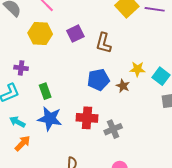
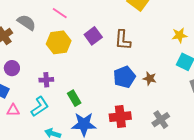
yellow star: (137, 69) -> (180, 35), moved
gray cross: (113, 129) -> (161, 120), moved

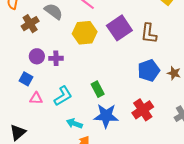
purple square: (93, 36) -> (119, 28), size x1.4
purple cross: (46, 80) -> (56, 58), moved
red cross: (120, 117) -> (143, 110), turned -30

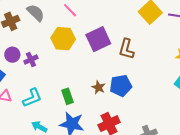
purple cross: (56, 58) -> (31, 60), turned -32
brown star: (174, 73) -> (99, 87), moved

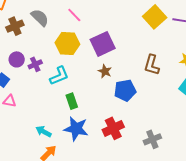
brown L-shape: (126, 49) -> (152, 65), moved
brown star: (99, 87) -> (105, 71), moved
cyan L-shape: (32, 98) -> (59, 76), moved

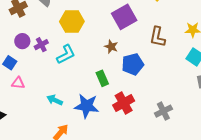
purple square: (103, 44) -> (124, 17), moved
green rectangle: (72, 101) -> (102, 78), moved
cyan arrow: (44, 132) -> (55, 100), moved

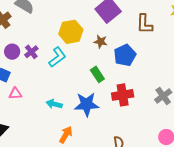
yellow hexagon: (72, 22) -> (71, 32), moved
red cross: (124, 103) -> (123, 95), turned 30

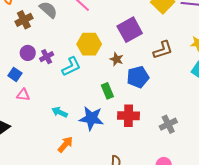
brown L-shape: (144, 24) -> (163, 50), turned -120

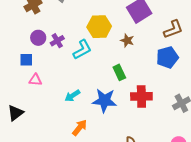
blue square: (15, 74) -> (26, 60), turned -32
blue pentagon: (138, 77) -> (167, 57), moved
cyan arrow: (60, 112) -> (72, 96), turned -56

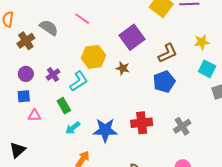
purple circle: (38, 38) -> (26, 74), moved
green rectangle: (119, 72) -> (64, 106), moved

